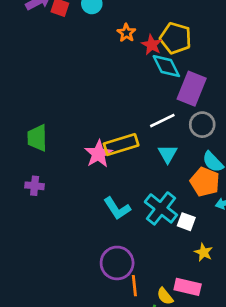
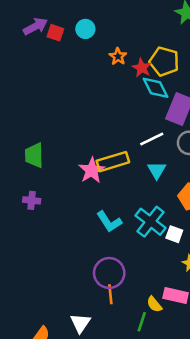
orange line: (134, 286) -> (110, 294), moved

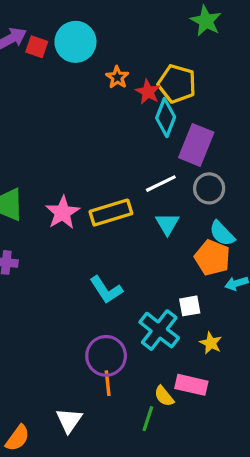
cyan circle: (85, 29) -> (75, 42), size x1.6
cyan diamond: (155, 88) -> (166, 118), turned 48
pink star: (92, 170) -> (63, 213), moved
cyan cross: (150, 222) -> (159, 330), moved
white square: (174, 234) -> (190, 306), turned -30

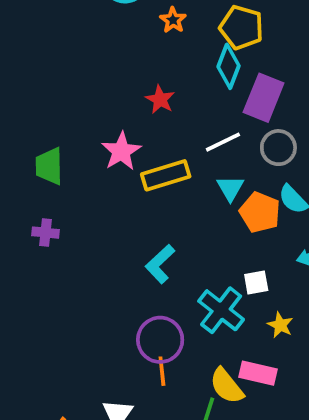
red star: (148, 92) -> (160, 100), moved
pink star: (63, 213) -> (121, 151), moved
orange pentagon: (212, 258) -> (260, 212), moved
cyan L-shape: (106, 290) -> (160, 264), turned 80
yellow semicircle: (164, 396) -> (227, 386), size x1.5

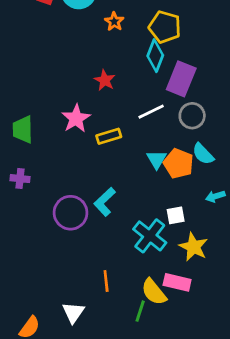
yellow rectangle: (166, 175) -> (109, 136), size x0.7
cyan triangle: (230, 188) -> (157, 159), moved
yellow star: (280, 325) -> (193, 247), size x1.5
purple circle: (160, 340) -> (71, 213), moved

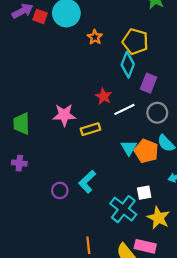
purple rectangle: (181, 79) -> (148, 83), size x0.7
red star: (105, 80) -> (104, 96), moved
pink star: (76, 118) -> (64, 115), turned 30
purple circle: (71, 213) -> (60, 190), size x0.6

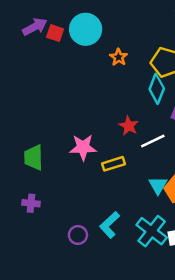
cyan cross: (123, 209) -> (152, 231), moved

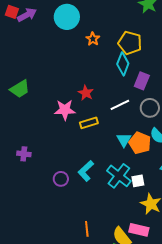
red square: (55, 33) -> (12, 12), moved
red star: (129, 126) -> (86, 93), moved
green trapezoid: (33, 158) -> (20, 89), moved, turned -120

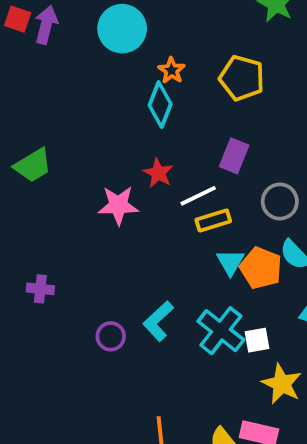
purple arrow: (27, 15) -> (46, 25), turned -48
cyan diamond: (123, 64) -> (160, 105), moved
purple rectangle: (142, 81) -> (234, 156), moved
white line: (120, 105) -> (198, 196), moved
yellow rectangle: (89, 123) -> (213, 220), moved

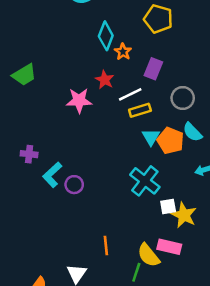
orange star: (172, 70) -> (123, 52), moved
cyan L-shape: (158, 321) -> (52, 175), moved
white square: (257, 340) -> (168, 207), moved

